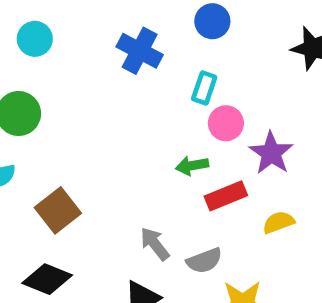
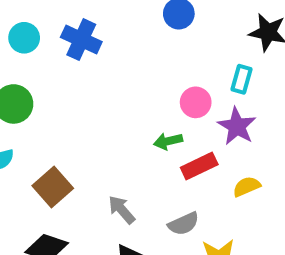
blue cross: (140, 51) -> (81, 40), moved
cyan rectangle: (204, 88) -> (241, 79), moved
gray arrow: (155, 244) -> (122, 210), moved

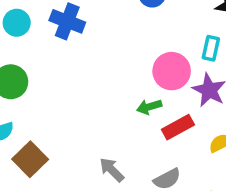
pink circle: (196, 102) -> (172, 71), size x1.4
brown square: (53, 187) -> (30, 159), moved

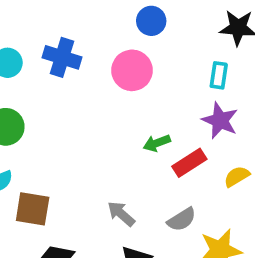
pink circle: (172, 71) -> (132, 70), moved
brown square: (30, 159) -> (33, 209), turned -32

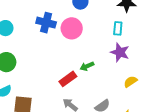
blue cross: (62, 57) -> (46, 23), moved
red rectangle: (189, 163) -> (68, 79), moved

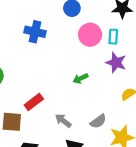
pink circle: (72, 28) -> (90, 35), moved
red rectangle: (68, 79) -> (34, 102), moved

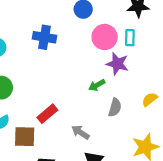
purple star: (116, 63) -> (117, 64), moved
gray semicircle: (98, 121) -> (115, 107), moved, turned -35

